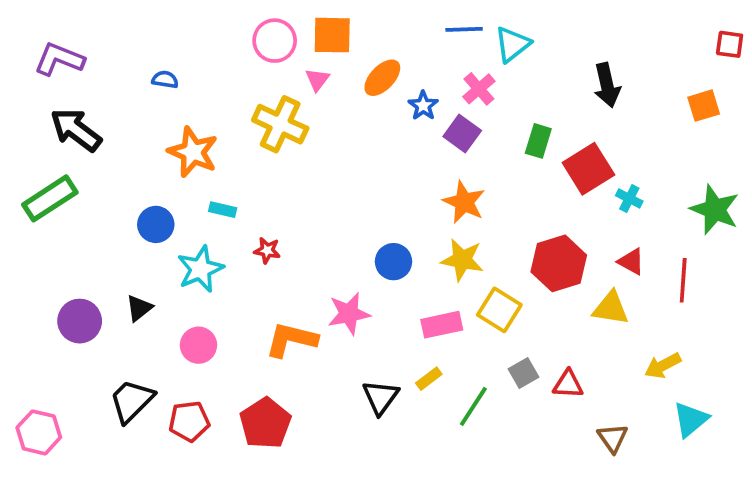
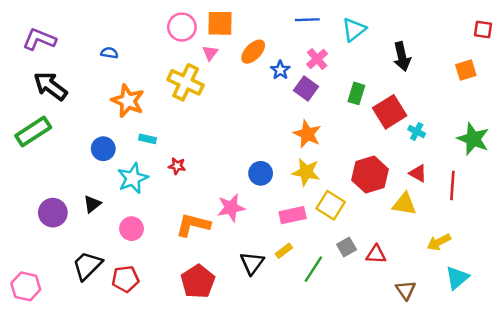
cyan triangle: (512, 44) -> (354, 29), moved
red pentagon: (265, 423) -> (198, 281), moved

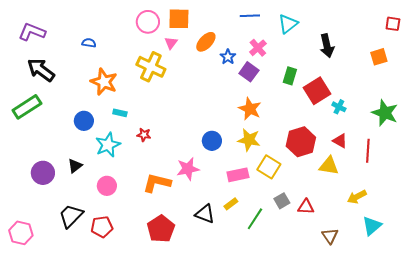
black triangle: (252, 263) -> (205, 214), turned -45

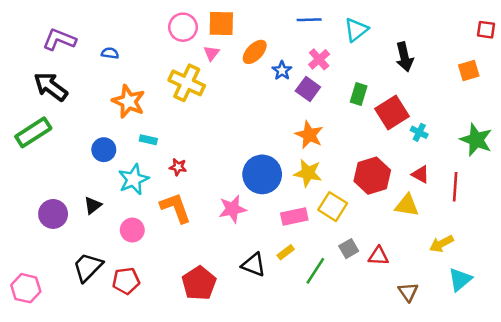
purple L-shape: (32, 32) -> (59, 40), moved
blue circle: (212, 141) -> (262, 174), size x1.6
orange L-shape: (157, 183) -> (176, 208), moved, turned 56

